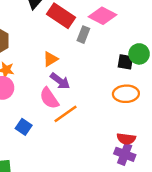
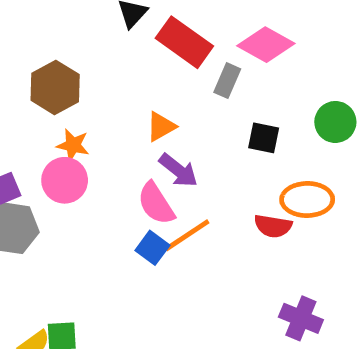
black square: (125, 62) -> (264, 138), moved
blue square: (24, 127) -> (152, 248), moved
red semicircle: (126, 139) -> (273, 226), moved

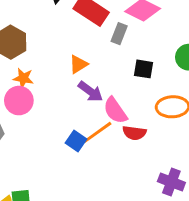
pink semicircle: (156, 203) -> (115, 111), moved
red semicircle: (273, 226) -> (134, 133), moved

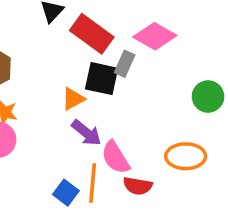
black square: (143, 69) -> (102, 79), moved, size x1.4
orange line: (98, 132) -> (93, 183), turned -52

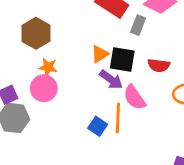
black square: (102, 79) -> (122, 59), moved
red semicircle: (138, 186) -> (159, 65), moved

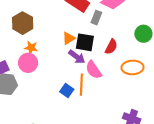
red semicircle: (159, 65) -> (111, 47), turned -70

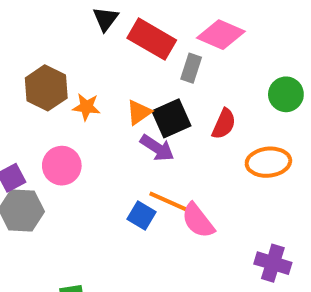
black square: (85, 42) -> (171, 118), turned -30
orange star: (31, 48) -> (86, 107), moved
pink semicircle: (94, 70) -> (198, 221), moved
orange line: (81, 85) -> (170, 202), turned -65

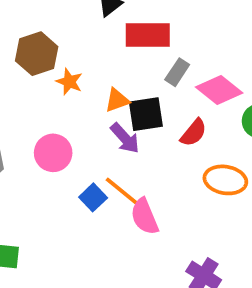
pink diamond: (221, 35) -> (219, 90), moved
red rectangle: (152, 39) -> (148, 35), turned -45
pink circle: (62, 166) -> (53, 153), moved

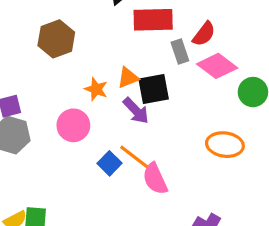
gray rectangle: (177, 72) -> (180, 51), turned -50
orange star: (69, 82) -> (96, 89), moved
red semicircle: (194, 133) -> (204, 34), moved

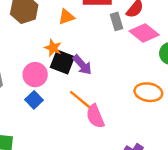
orange triangle: (128, 78) -> (66, 17), moved
black square: (154, 89) -> (62, 62), moved, turned 30
blue square: (110, 163) -> (34, 100), moved

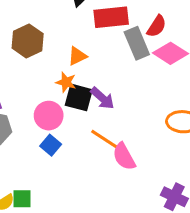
orange triangle: (66, 17) -> (77, 56), moved
gray rectangle: (117, 21) -> (137, 43), size x1.5

